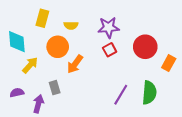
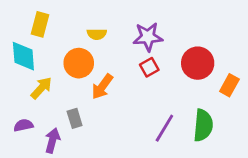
yellow rectangle: (42, 18) -> (40, 24), moved

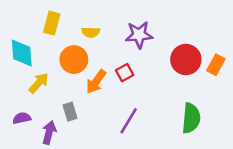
yellow rectangle: (40, 24) -> (52, 23), moved
red square: (149, 67) -> (125, 73), moved
orange rectangle: (229, 85) -> (216, 65), moved
purple line: (164, 128) -> (129, 121), moved

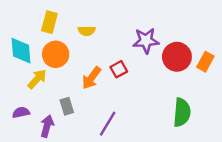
purple star: (139, 35) -> (146, 41), moved
orange circle: (74, 60) -> (56, 54), moved
purple line: (129, 121) -> (108, 124), moved

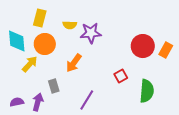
purple star: (146, 41) -> (91, 33), moved
red square: (119, 69) -> (121, 76), moved
purple semicircle: (21, 112) -> (17, 102), moved

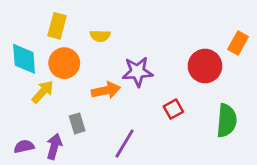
purple star: (91, 33) -> (137, 72), moved
orange rectangle: (166, 50) -> (238, 43), moved
orange arrow: (74, 63) -> (106, 90), turned -138
green semicircle: (147, 91) -> (227, 121), moved

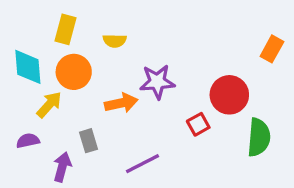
red circle: (205, 66) -> (229, 95), moved
purple line: (125, 144) -> (143, 164), turned 32
purple semicircle: (24, 146) -> (28, 141), moved

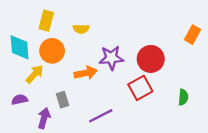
red circle: (229, 95) -> (151, 59), moved
red square: (198, 124) -> (140, 88), size x1.5
green semicircle: (259, 137) -> (183, 97), size x0.6

